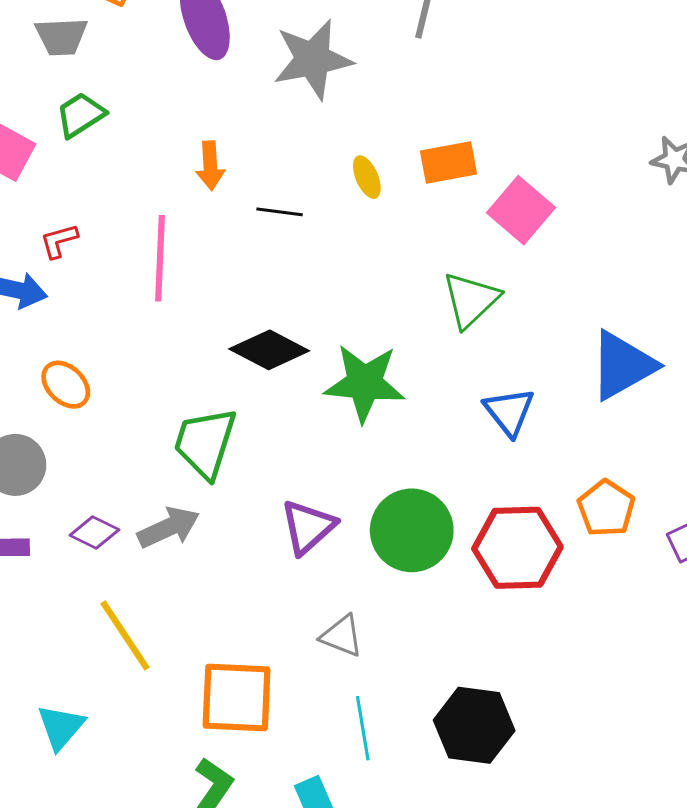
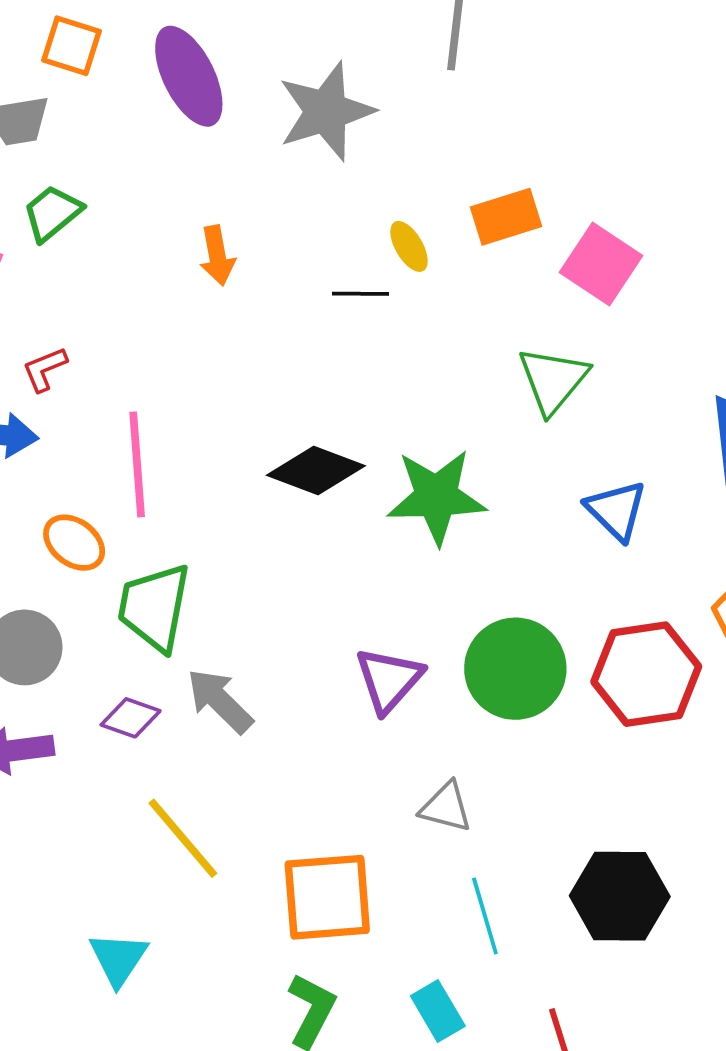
black line: (280, 212) -> (361, 294), moved
pink line: (160, 258) -> (137, 464), moved
green trapezoid: (205, 443) -> (154, 607), moved
gray arrow: (169, 527) -> (220, 701), turned -104

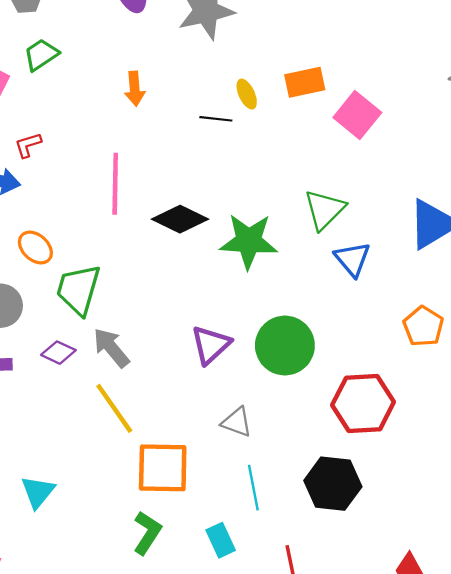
green triangle: (553, 380) -> (324, 210), moved
pink line: (137, 464) -> (115, 184), moved
red hexagon: (646, 674) -> (363, 404), moved
yellow line: (183, 838) -> (114, 408), moved

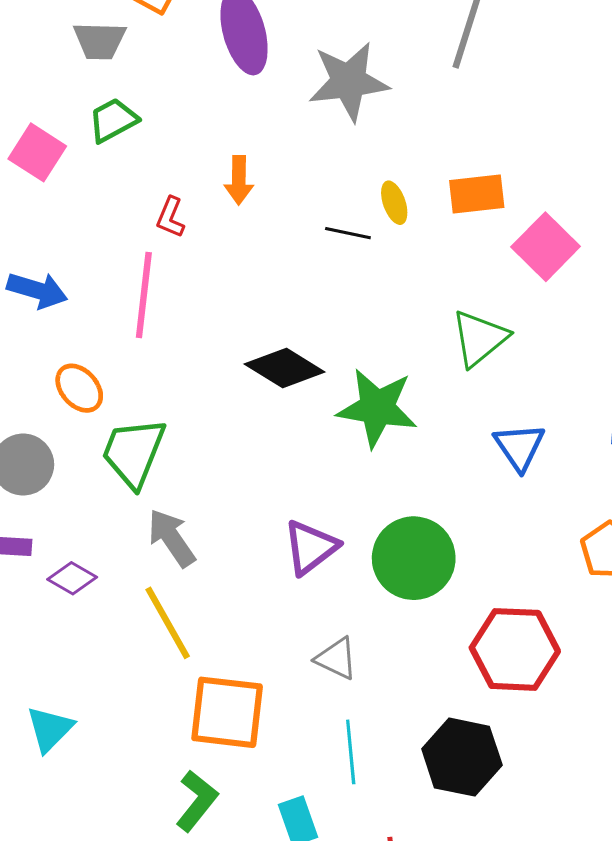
red L-shape: (28, 145) -> (171, 217), moved, turned -56
pink line: (115, 184) -> (144, 295), moved
green triangle: (324, 210) -> (479, 338), moved
purple diamond: (58, 353) -> (72, 578), moved

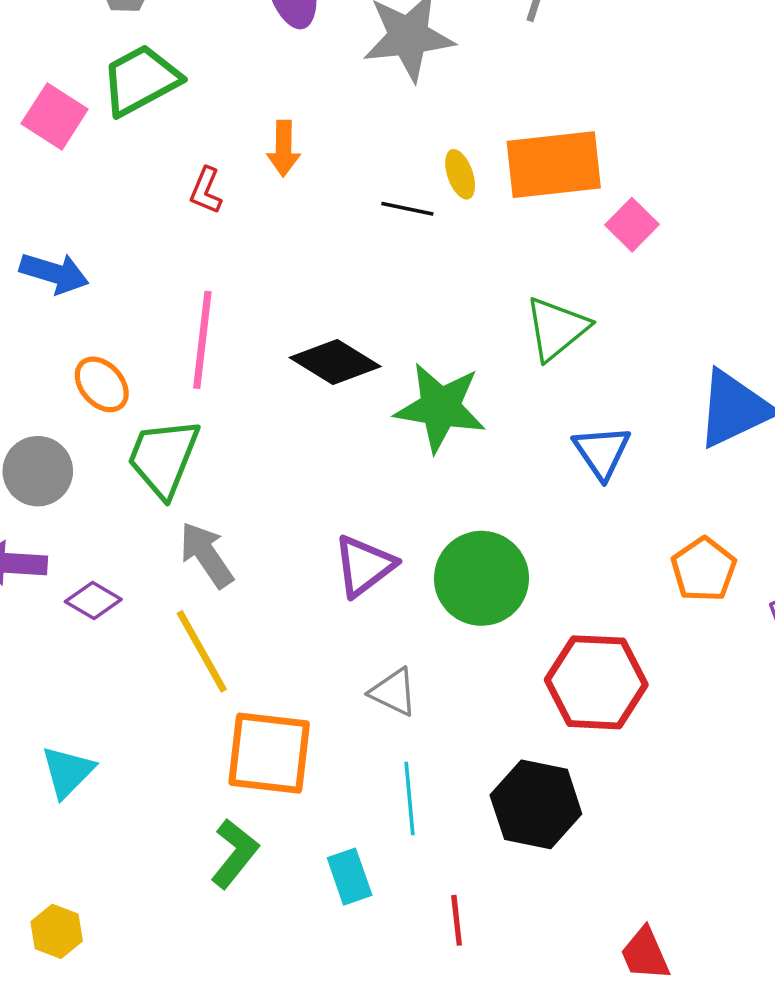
green trapezoid: (113, 120) -> (141, 80), size x1.4
orange rectangle: (477, 194) -> (554, 165), size x1.5
pink square: (546, 247) -> (632, 225), size x0.7
pink line: (144, 295) -> (202, 340), moved

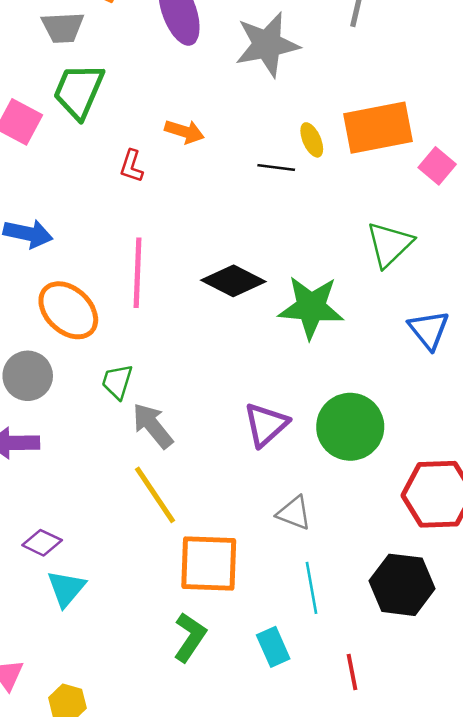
green trapezoid: (141, 80) -> (79, 91), turned -34
orange arrow: (284, 148) -> (184, 132), turned -69
orange ellipse: (102, 384) -> (68, 310), size x1.5
green trapezoid: (163, 458) -> (117, 382), moved, size x0.6
purple diamond: (93, 600) -> (42, 543), moved

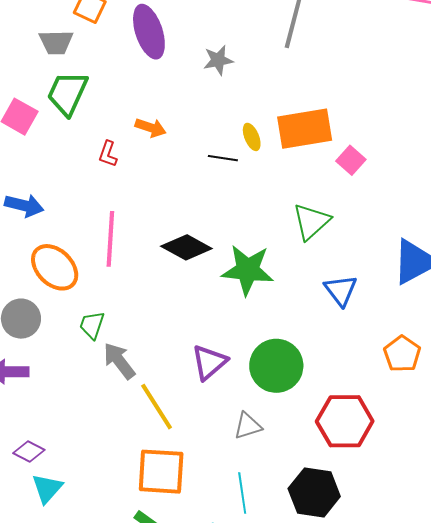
gray star: (267, 45) -> (218, 60), size x0.6
yellow line: (155, 495) -> (157, 407), moved
gray triangle: (294, 513) -> (248, 426), moved, turned -40

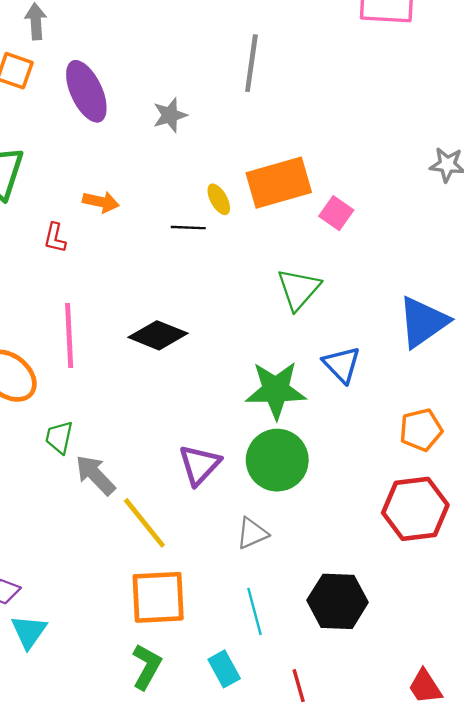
green star: (248, 270) -> (276, 390), moved
orange pentagon: (402, 354) -> (421, 430), turned 30
red hexagon: (345, 421) -> (415, 509), moved

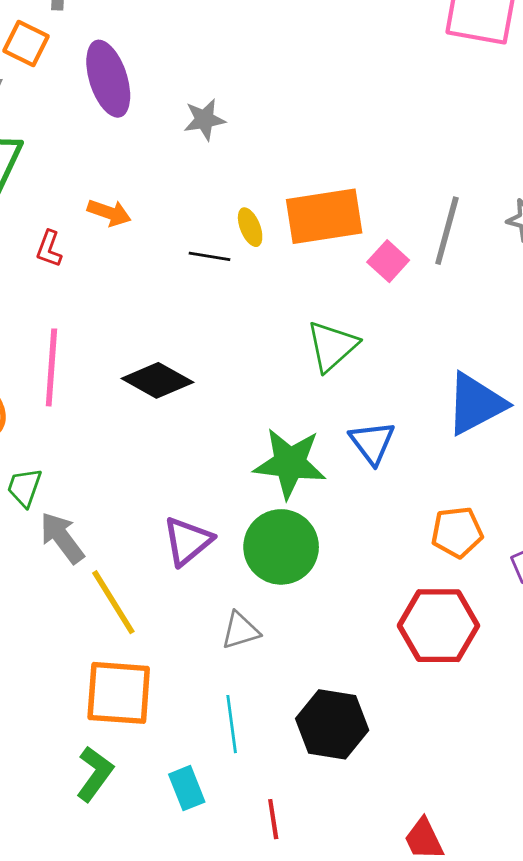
gray line: (251, 63) -> (447, 231), moved

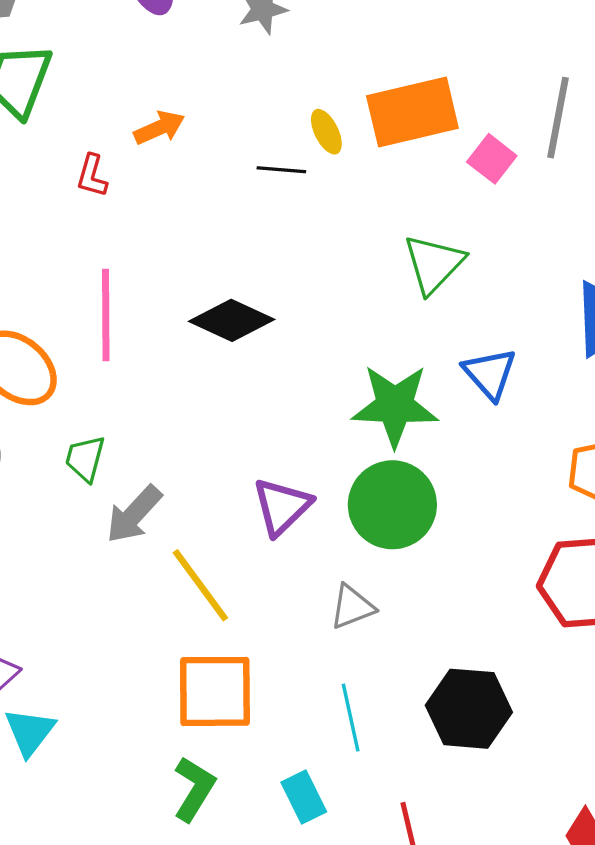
orange arrow: (109, 213) -> (159, 128), turned -39
gray arrow: (62, 538) -> (134, 514), turned -96

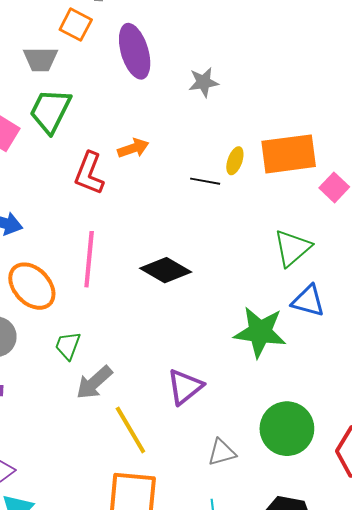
yellow ellipse: (326, 132) -> (235, 161), turned 40
red L-shape: (92, 176) -> (89, 173), size x1.6
blue triangle: (490, 374) -> (308, 301), moved, turned -39
green circle: (392, 505) -> (287, 429), moved

